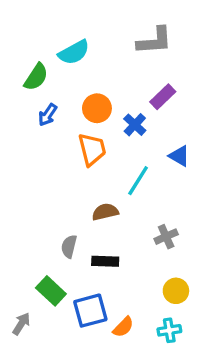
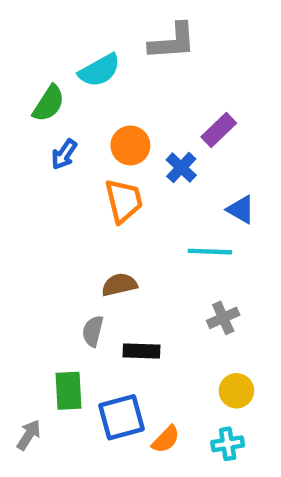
gray L-shape: (155, 41) -> (172, 42), moved
cyan line: (138, 181) -> (210, 252), moved, turned 60
brown semicircle: (105, 212) -> (119, 285), moved
green rectangle: (51, 291) -> (69, 391), turned 44

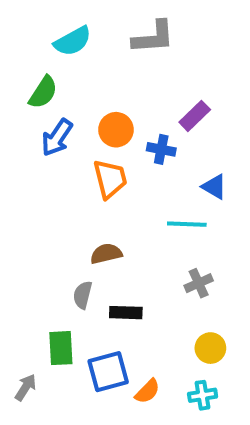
cyan semicircle: (99, 70) -> (73, 41), moved
blue arrow: (64, 154) -> (57, 138), size x1.4
blue cross: (181, 168) -> (161, 149), turned -32

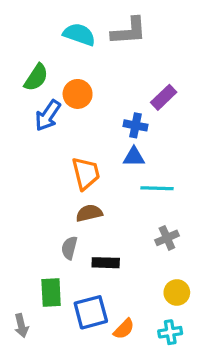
cyan semicircle: (73, 41) -> (79, 34), moved, turned -132
orange circle: (116, 130) -> (78, 94), moved
orange trapezoid: (110, 179) -> (86, 173), moved
blue triangle: (214, 187) -> (134, 157), moved, turned -30
gray arrow: (26, 387) -> (21, 326), turned 135

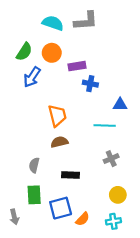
orange circle: (78, 94) -> (52, 53), moved
purple rectangle: (164, 97) -> (77, 66), moved, turned 35
blue triangle: (134, 157) -> (120, 105), moved
gray semicircle: (69, 248) -> (34, 165), moved

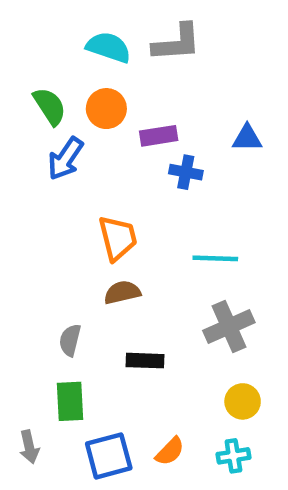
green semicircle: (24, 52) -> (50, 106), turned -66
blue triangle: (120, 105) -> (247, 138), moved
gray cross: (111, 159) -> (229, 327), size x1.5
blue square: (61, 208) -> (109, 456), moved

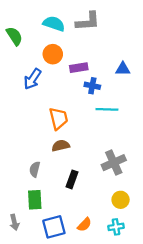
green semicircle: (50, 106) -> (14, 36), moved
cyan line: (215, 258) -> (107, 109), moved
black rectangle: (145, 361) -> (72, 179), turned -72

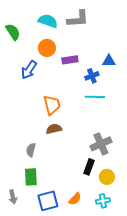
blue cross: (92, 86) -> (92, 76), moved, turned -32
black rectangle: (72, 179) -> (89, 167), moved

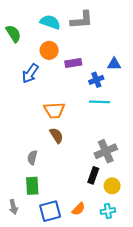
orange trapezoid: (52, 105) -> (54, 110), turned 100
brown semicircle: (54, 129) -> (56, 135), turned 70

